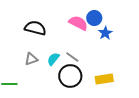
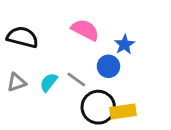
blue circle: (94, 18) -> (108, 66), moved
black circle: (70, 76) -> (98, 107), moved

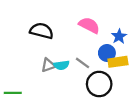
gray triangle: (17, 82) -> (48, 65), moved
cyan semicircle: (49, 82) -> (61, 65), turned -136
yellow rectangle: (123, 112) -> (118, 62), moved

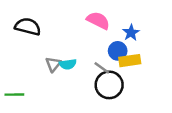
black semicircle: (42, 31) -> (28, 27), moved
gray line: (83, 63) -> (102, 68), moved
gray triangle: (48, 65) -> (53, 64), turned -32

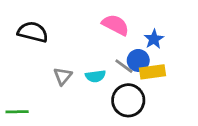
cyan semicircle: (68, 64) -> (95, 76), moved
gray line: (102, 68) -> (124, 66), moved

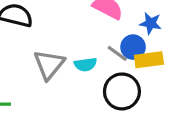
blue star: (154, 39) -> (150, 23), turned -30
gray triangle: (63, 76) -> (49, 65), size x1.5

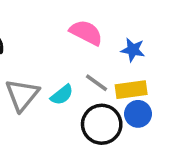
blue circle: (133, 47) -> (138, 114), moved
cyan semicircle: (85, 65) -> (62, 95), turned -30

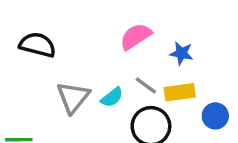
pink semicircle: (86, 33) -> (136, 36), turned -60
blue circle: (138, 114) -> (215, 116), moved

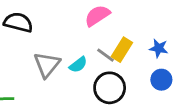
blue star: (181, 53) -> (159, 48), moved
yellow rectangle: (180, 92) -> (122, 50), moved, turned -50

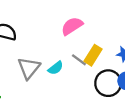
black circle: (110, 88) -> (108, 83), moved

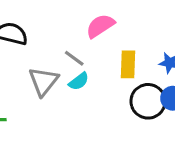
yellow rectangle: (93, 55) -> (128, 64), turned -30
gray line: (79, 60) -> (74, 58), moved

